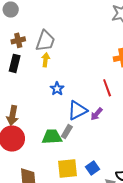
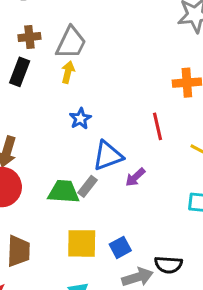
purple arrow: (97, 114) -> (135, 177), moved

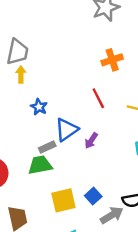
gray rectangle: (88, 186) -> (47, 147), moved, turned 42

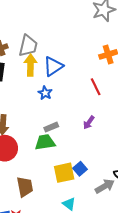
yellow arrow: (21, 74) -> (30, 65), size x1.5
blue triangle: (66, 130) -> (53, 66), moved
blue square: (93, 196) -> (80, 169), moved

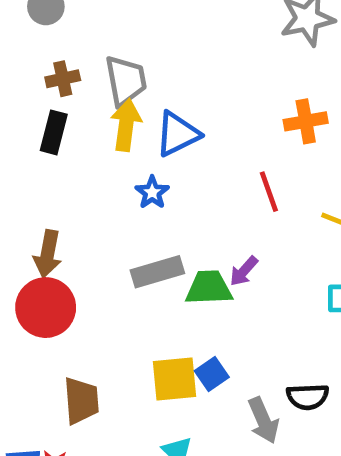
gray trapezoid: (28, 46) -> (126, 81), turned -30
gray rectangle: (51, 127) -> (157, 272), size x1.5
green trapezoid: (45, 142) -> (209, 288), moved
gray arrow: (105, 186) -> (263, 420), turned 90

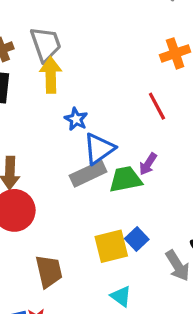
blue triangle: (177, 134) -> (99, 149), moved

